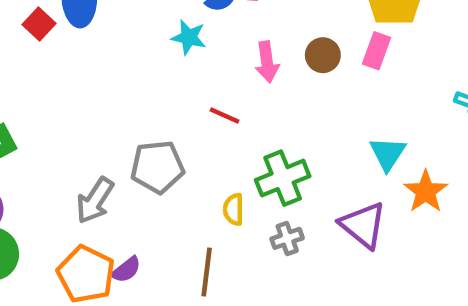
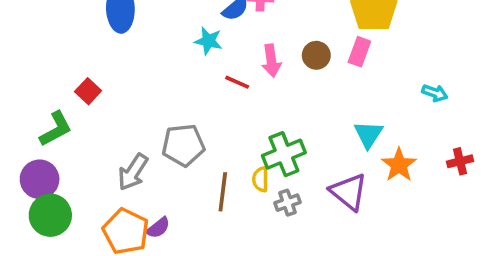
red square: (39, 24) -> (88, 91), moved
red line: (225, 116) -> (237, 82), moved
yellow semicircle: (233, 209) -> (261, 179), moved
brown line: (207, 272) -> (223, 192), moved

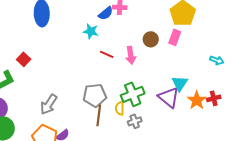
pink arrow: (271, 61) -> (131, 55), moved
gray pentagon: (183, 145) -> (95, 95), moved
red cross: (460, 161) -> (214, 98), moved
purple triangle: (349, 192) -> (169, 97), moved

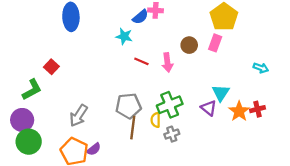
purple triangle: (169, 97) -> (209, 108), size x0.7

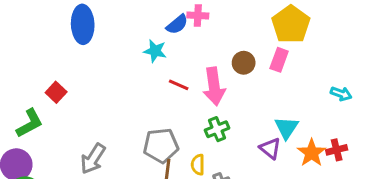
pink arrow: (167, 62) -> (214, 86), size x1.4
green cross: (170, 105) -> (217, 129), moved, size x0.7

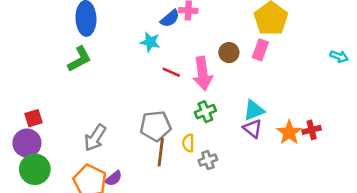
red square: (56, 92) -> (34, 118), moved, turned 30
cyan arrow: (341, 94) -> (339, 56), moved
green L-shape: (30, 123) -> (79, 59), moved
cyan triangle: (286, 128) -> (254, 110), moved, turned 35

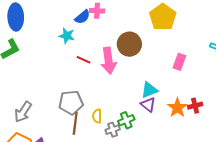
pink rectangle: (260, 50) -> (179, 62), moved
brown circle: (229, 53) -> (129, 44), size x1.5
green cross: (205, 112) -> (126, 120), moved

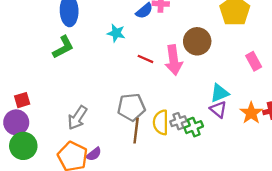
cyan star: (67, 36) -> (116, 33), moved
pink rectangle: (179, 62) -> (254, 61), turned -49
yellow semicircle: (97, 116) -> (161, 122), size x1.5
gray cross: (113, 130) -> (178, 121), moved

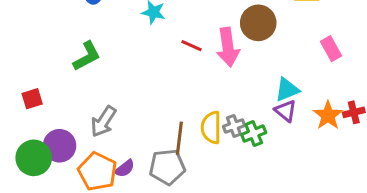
green L-shape: (63, 47) -> (87, 56), moved
gray pentagon: (131, 107) -> (167, 167), moved
purple circle: (16, 122) -> (59, 146), moved

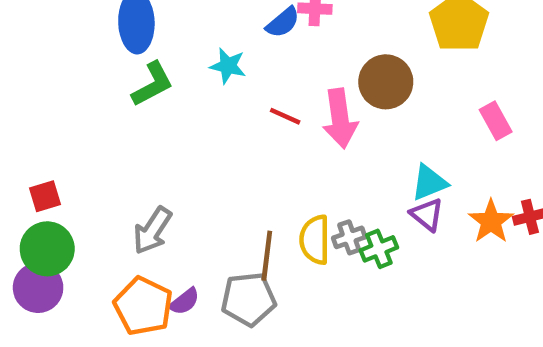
green L-shape: (87, 56) -> (152, 84), moved
purple circle: (59, 146) -> (38, 288), moved
green circle: (34, 158) -> (47, 249), moved

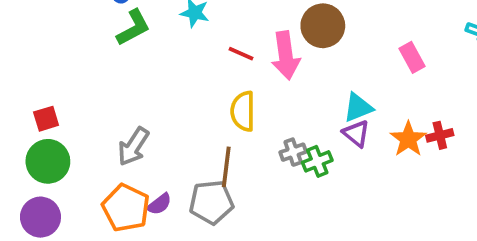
yellow semicircle: (315, 240) -> (243, 111), moved
purple circle: (38, 288) -> (40, 217), moved

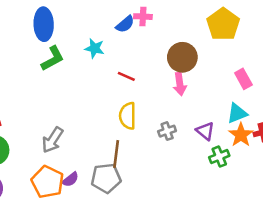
pink arrow: (286, 55) -> (180, 84), moved, size x0.7
cyan triangle: (358, 107) -> (237, 113), moved
gray cross: (293, 152) -> (167, 131), moved
green cross: (317, 161) -> (219, 157), moved

